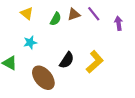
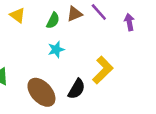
cyan star: (30, 42) -> (56, 49), moved
black semicircle: (67, 60) -> (77, 89), moved

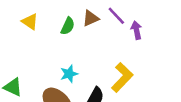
purple arrow: (129, 22) -> (136, 30), moved
cyan star: (56, 49) -> (69, 74), moved

